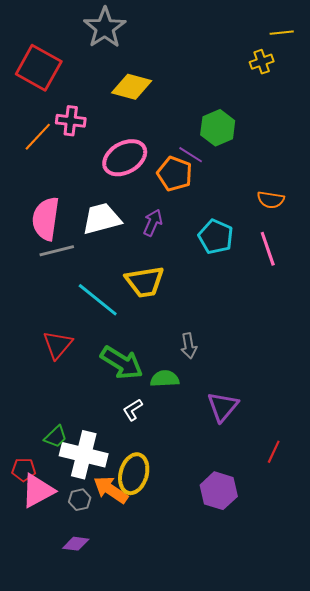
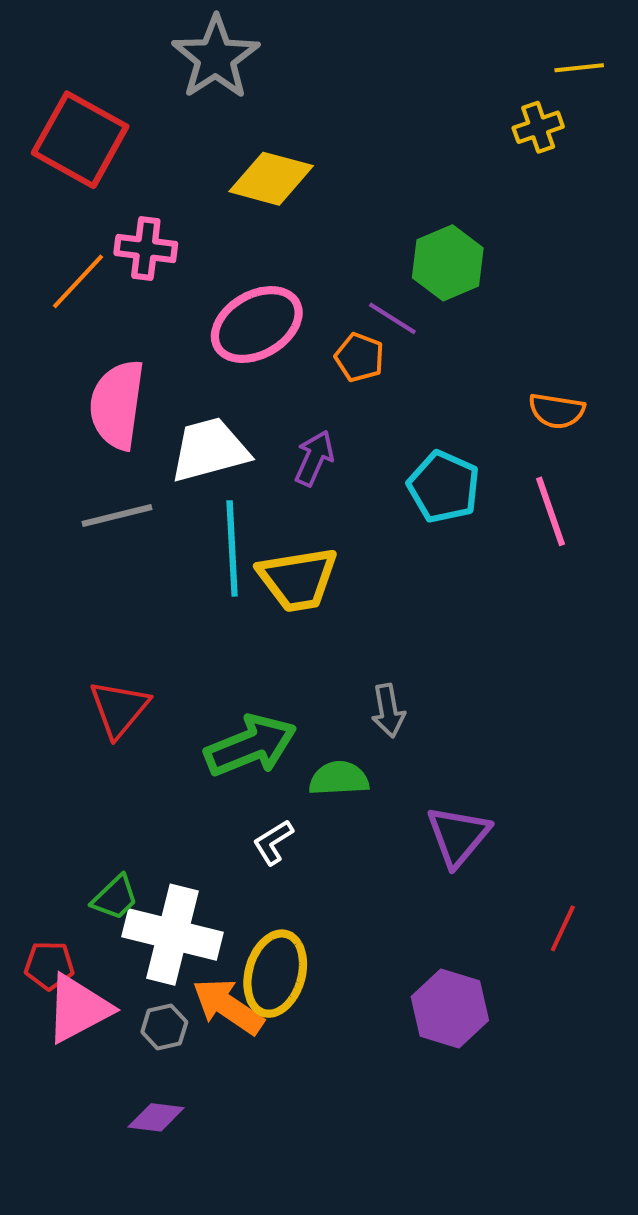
orange pentagon: (175, 174) -> (359, 357), size x0.7
pink semicircle: (46, 219) -> (117, 405), moved
cyan line: (98, 300) -> (232, 548), moved, turned 48
green arrow: (122, 363) -> (251, 746), turned -54

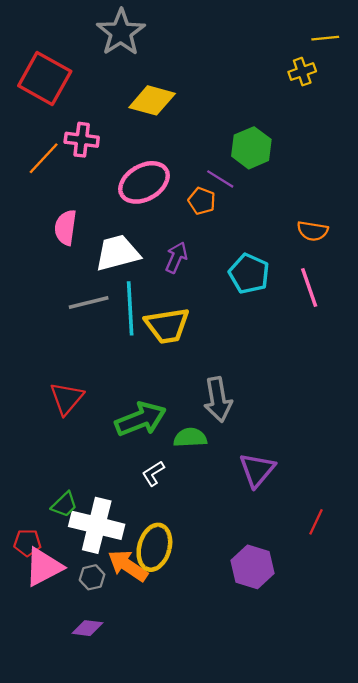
pink semicircle: (117, 405) -> (65, 227), size x0.7
gray line: (117, 516) -> (89, 303), moved
gray arrow: (388, 711) -> (218, 399), size x1.5

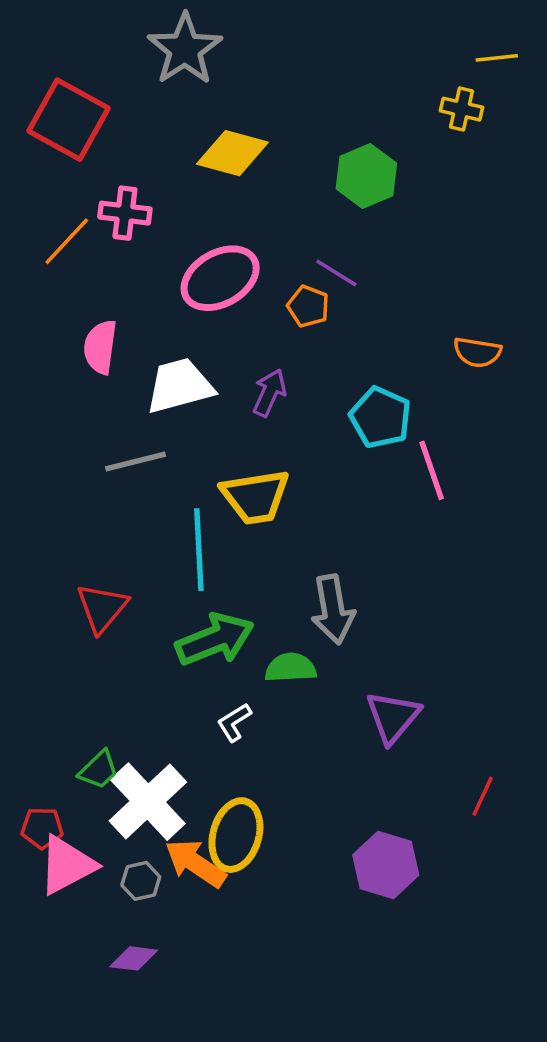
yellow cross: (302, 72) -> (462, 109), turned 32
green hexagon: (251, 148) -> (366, 176), moved
pink line: (309, 287) -> (432, 470), moved
cyan line: (130, 308) -> (199, 550), moved
white cross: (97, 525) -> (148, 802), turned 33

